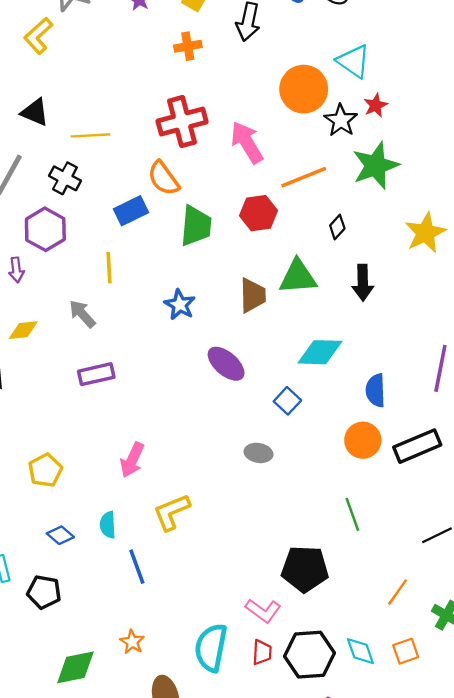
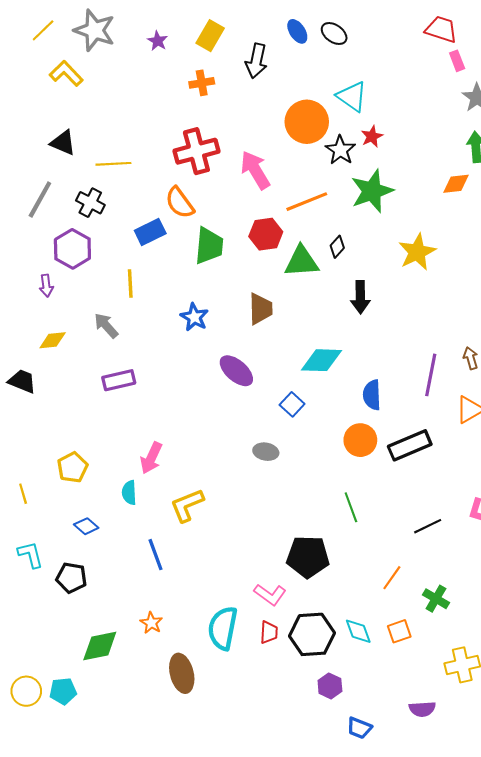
yellow L-shape: (38, 36) -> (66, 73), turned 88
green triangle: (298, 277) -> (302, 261), moved
cyan semicircle: (108, 525) -> (129, 493), moved

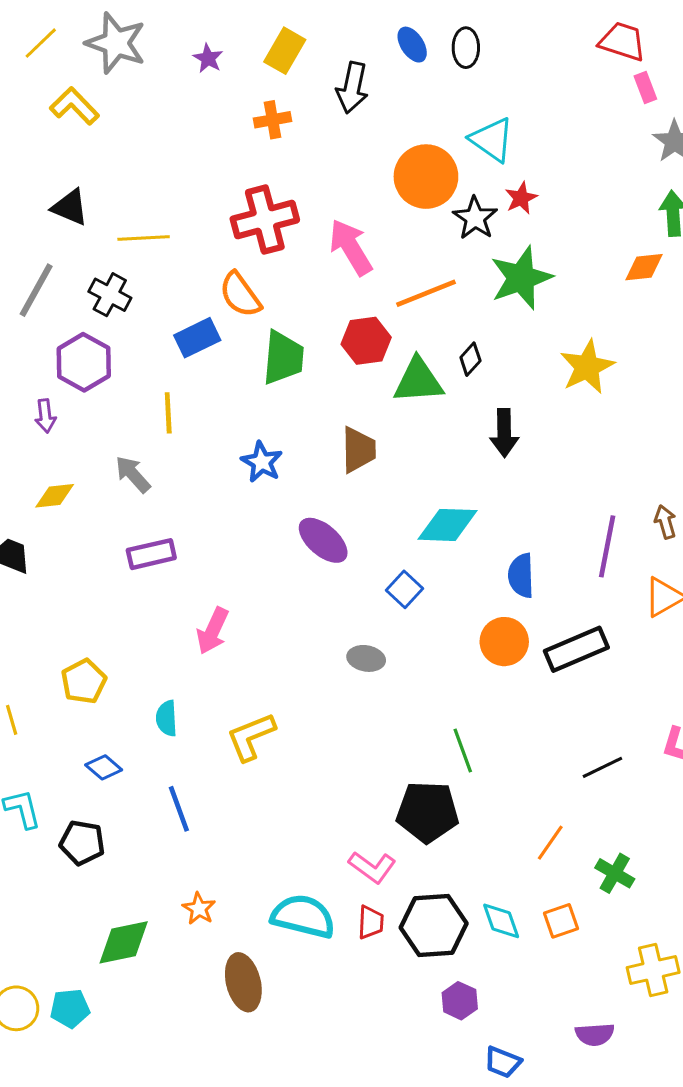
black ellipse: (334, 33) -> (466, 48), turned 55
pink arrow: (151, 458) -> (213, 631), moved
green line: (351, 507) -> (463, 751), moved
blue line: (155, 555) -> (179, 809), moved
cyan semicircle: (223, 628) -> (303, 916), turned 93

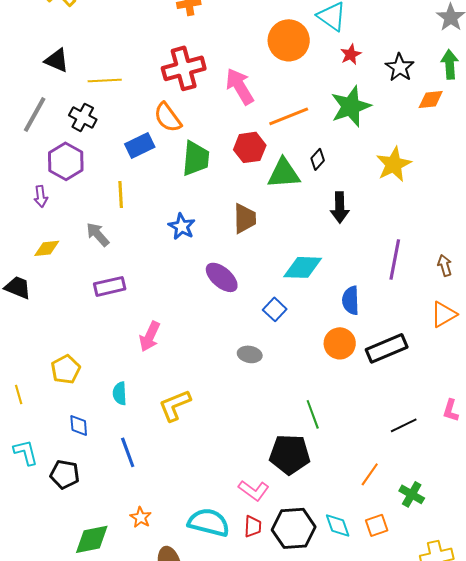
black star: (475, 218) -> (400, 67), moved
purple line: (607, 546) -> (395, 259), moved
blue diamond: (104, 767) -> (79, 425), turned 45

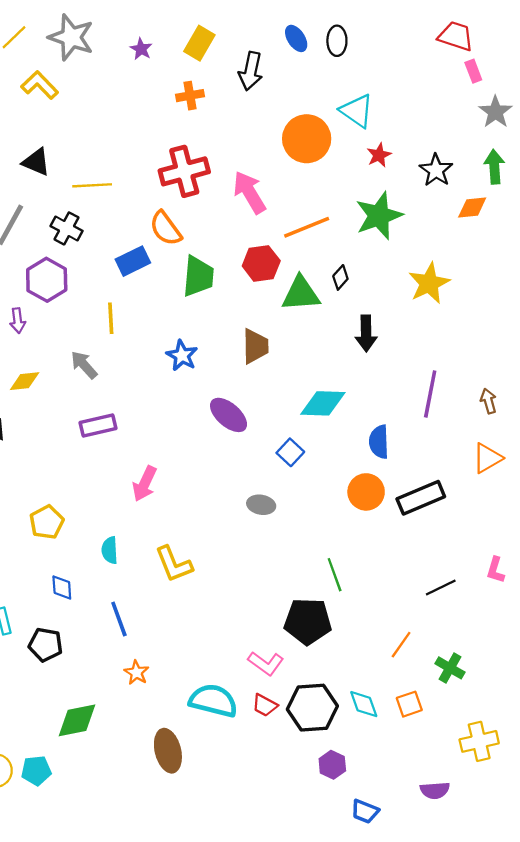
yellow L-shape: (175, 405) -> (174, 564), turned -90
orange star: (141, 517) -> (136, 673), moved
red trapezoid: (253, 526) -> (265, 705), turned 115

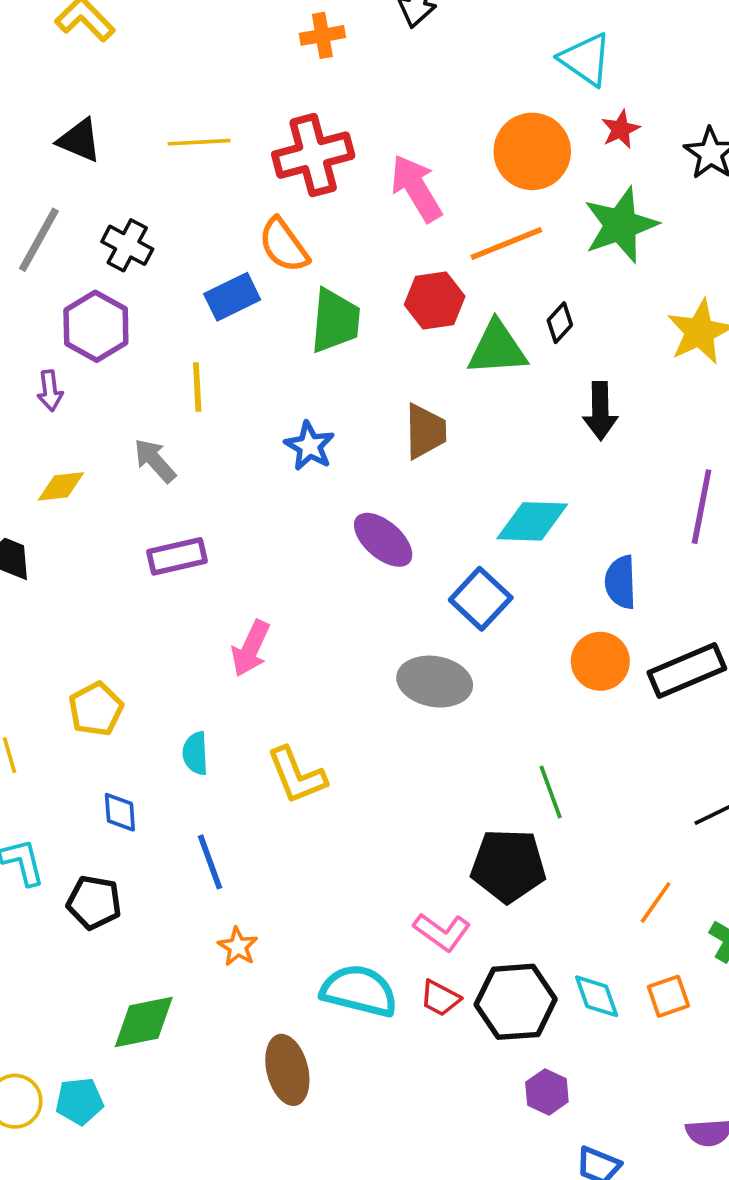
orange circle: (307, 139) -> (532, 151), moved
yellow line: (92, 185) -> (199, 142), moved
blue square: (290, 452) -> (481, 599), size x1.4
gray ellipse: (261, 505) -> (435, 682), size x1.6

